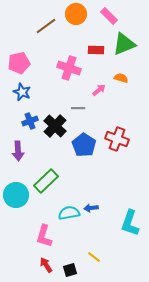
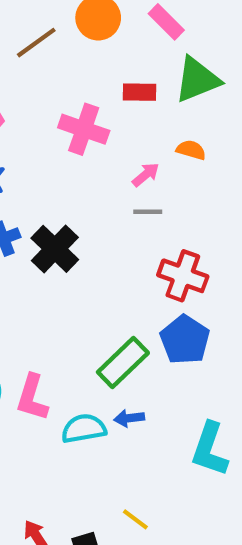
gray line: (78, 108) -> (148, 212), moved
blue pentagon: (84, 145) -> (185, 340), moved
green rectangle: (46, 181) -> (123, 362), moved
pink L-shape: (44, 236) -> (32, 398), moved

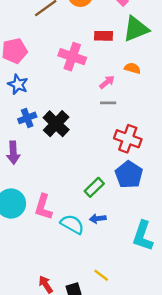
green rectangle: (123, 362) -> (94, 187), size x0.7
cyan semicircle: (84, 429) -> (72, 224), turned 40

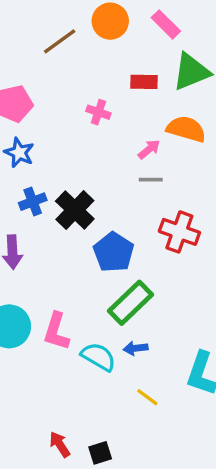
pink cross: (72, 57) -> (98, 112), size x0.6
orange semicircle: (132, 68) -> (186, 129), size x1.6
blue pentagon: (129, 175) -> (114, 252), moved
green rectangle: (94, 187) -> (130, 303), size x1.5
yellow line: (101, 275) -> (147, 397), moved

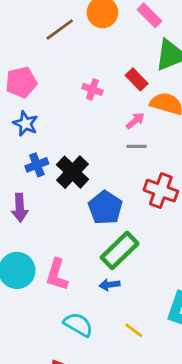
red rectangle: (144, 82) -> (137, 79), moved, turned 45
blue arrow: (136, 348) -> (110, 285), moved
cyan semicircle: (98, 357) -> (78, 325), moved

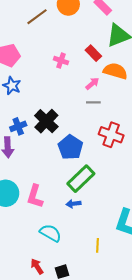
blue cross: (37, 165) -> (18, 126), moved
yellow line: (134, 330) -> (98, 245), moved, turned 56

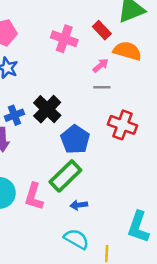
pink cross: (61, 61) -> (64, 39), size x1.5
green rectangle: (81, 179) -> (65, 176), moved
cyan semicircle: (51, 233) -> (76, 239), moved

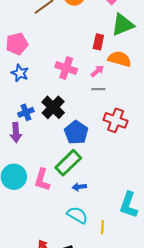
red rectangle: (102, 30) -> (98, 42), turned 56
pink cross: (64, 39) -> (66, 68), moved

